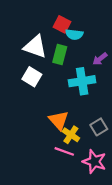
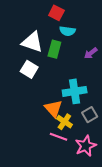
red square: (62, 24) -> (56, 13), moved
cyan cross: (82, 81) -> (75, 91), moved
pink star: (94, 162) -> (86, 146), turned 30

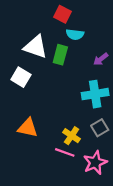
white square: (29, 69) -> (21, 77), moved
cyan cross: (75, 91) -> (95, 94), moved
orange triangle: (53, 109) -> (28, 128), moved, turned -36

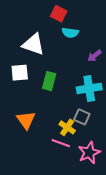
green rectangle: (60, 55) -> (49, 81), moved
white square: (21, 77) -> (20, 73), turned -36
orange triangle: (28, 128) -> (26, 120), turned 42
gray square: (100, 128) -> (82, 117), moved, turned -35

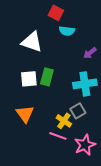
white square: (20, 73) -> (29, 79), moved
gray square: (82, 117) -> (78, 111), turned 35

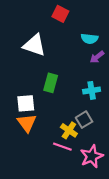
cyan semicircle: (67, 31) -> (89, 39), moved
white square: (29, 79) -> (26, 103), moved
cyan cross: (85, 84) -> (92, 90), size x0.7

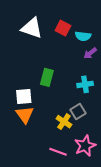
red square: (60, 14) -> (63, 28), moved
white triangle: (34, 45) -> (32, 28), moved
pink line: (62, 147) -> (58, 152), moved

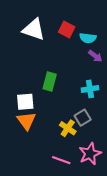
purple arrow: (90, 53) -> (95, 56), turned -104

